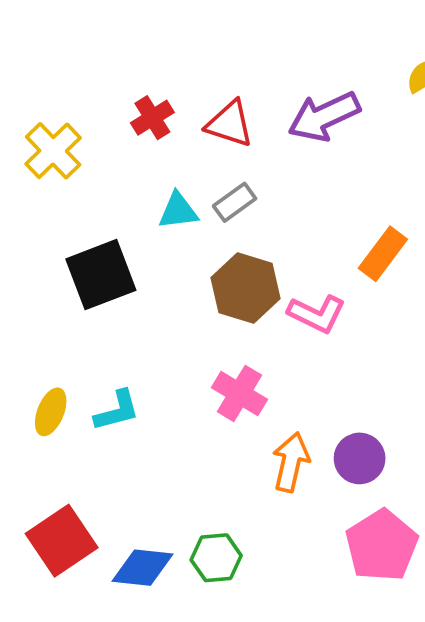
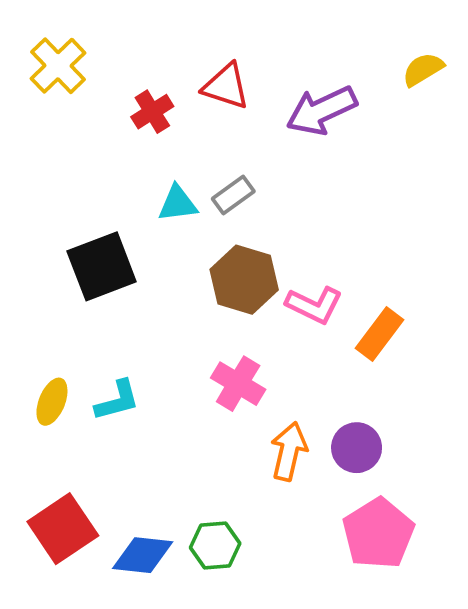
red triangle: (230, 124) -> (226, 86), moved
yellow cross: (53, 151) -> (58, 66), moved
orange rectangle: (383, 254) -> (380, 334), moved

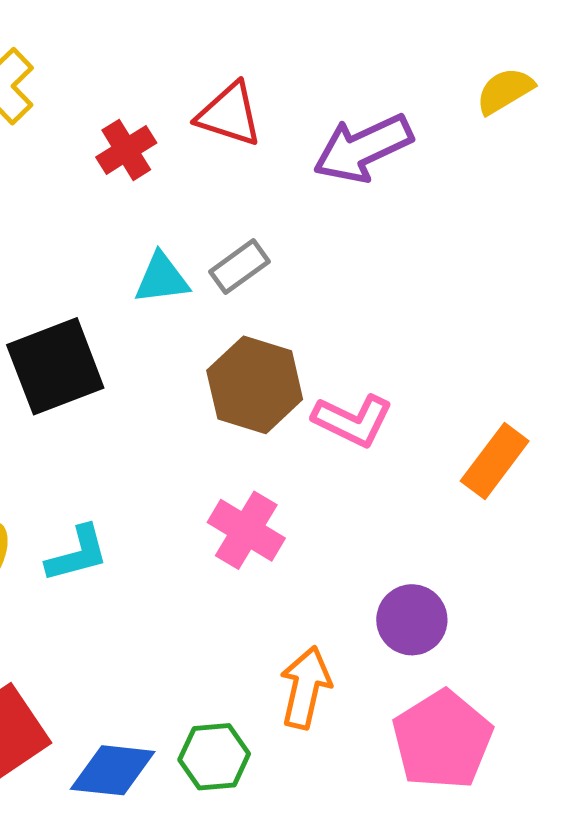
orange rectangle: (380, 334) -> (495, 461), moved
orange arrow: (289, 451) -> (305, 687), moved

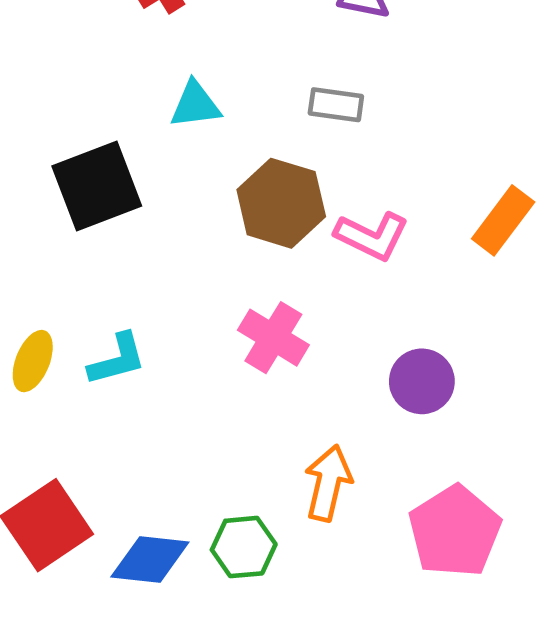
gray rectangle: (239, 267) -> (336, 105), moved, turned 44
orange rectangle: (495, 461) -> (503, 220), moved
purple circle: (412, 620) -> (422, 381), moved

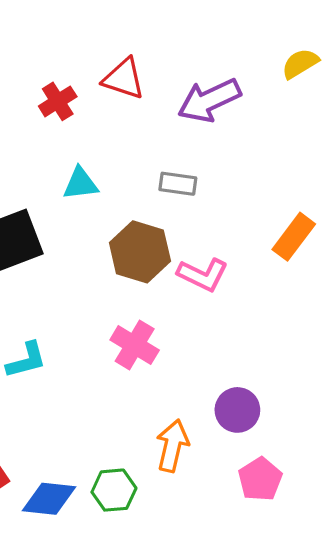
orange rectangle: (503, 220) -> (294, 237), moved
purple circle: (422, 381) -> (237, 410), moved
pink pentagon: (455, 531) -> (260, 479), size x0.7

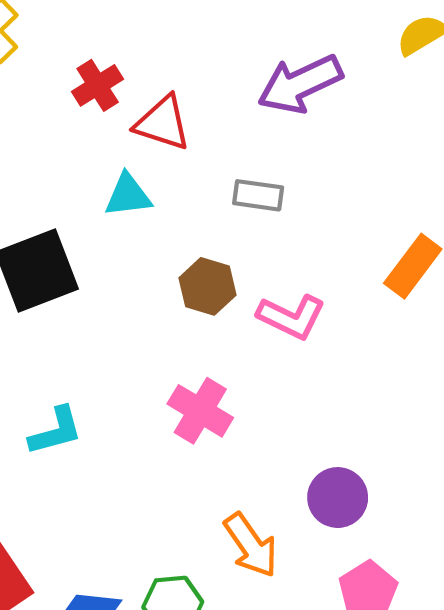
red triangle: (124, 79) -> (163, 123), moved
brown hexagon: (140, 252) -> (207, 286), size x0.7
orange arrow: (172, 446) -> (251, 545), turned 132

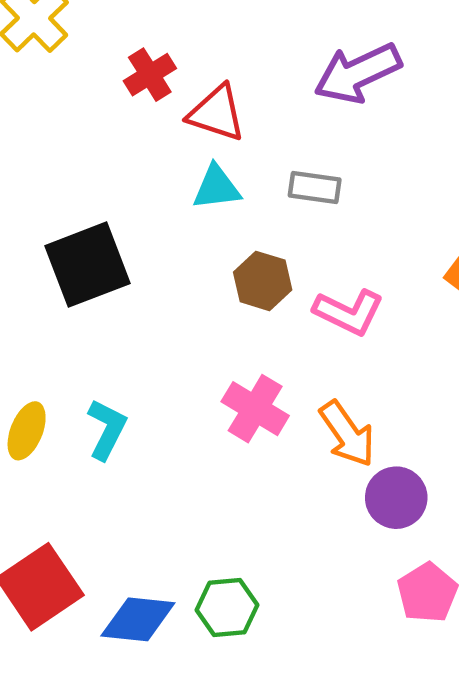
cyan triangle: (128, 195) -> (217, 187), moved
cyan L-shape: (56, 431) -> (107, 429), turned -48
orange arrow: (251, 545) -> (347, 434), moved

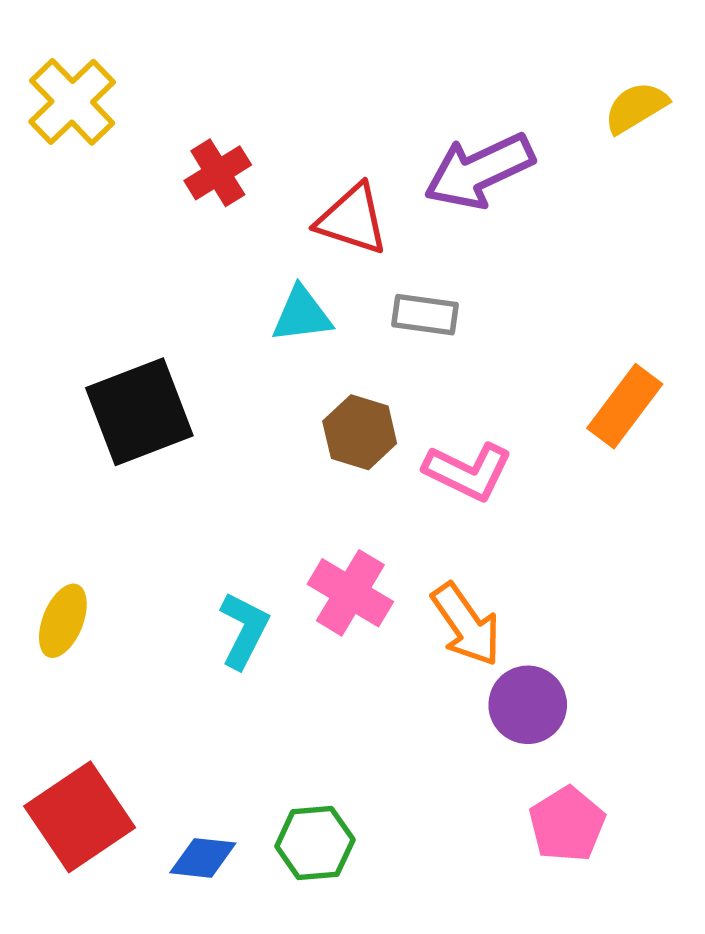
red triangle: (217, 113) -> (352, 219), moved
cyan L-shape: (107, 429) -> (244, 630), moved
blue diamond: (138, 619) -> (203, 858), size x0.7

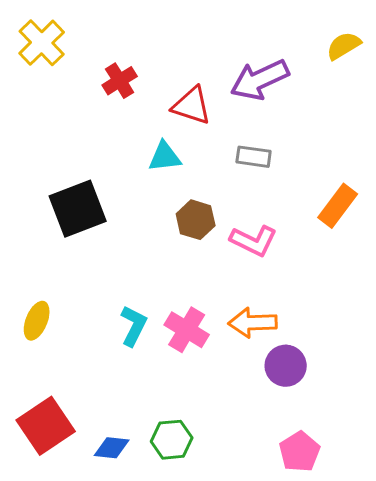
gray rectangle: (425, 315) -> (254, 157), moved
pink cross: (350, 593) -> (187, 330), moved
orange arrow: (466, 625) -> (253, 323), turned 123
pink pentagon: (567, 824) -> (300, 452), moved

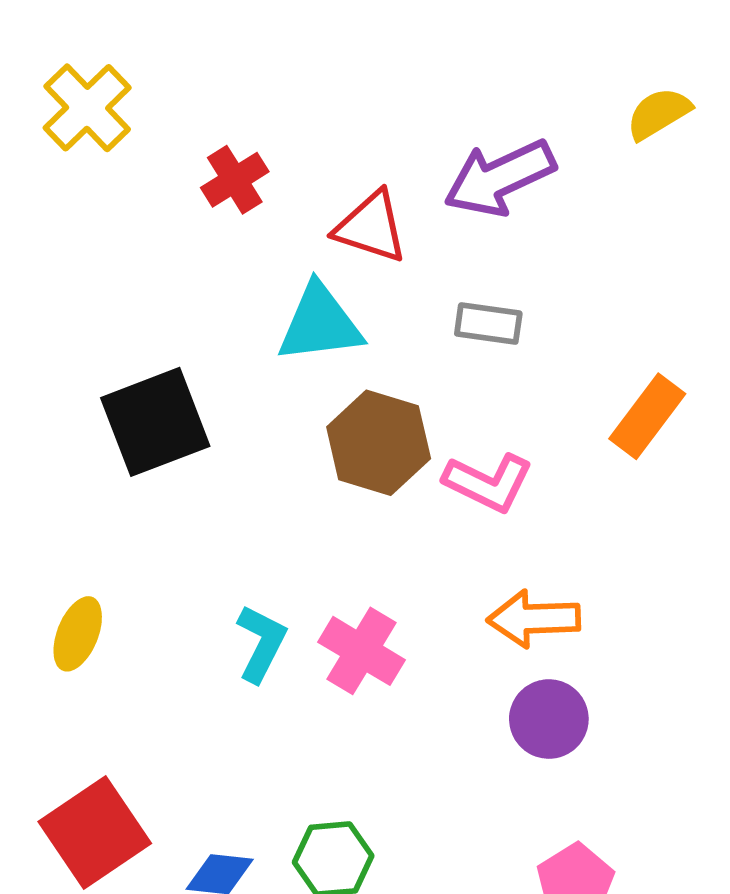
cyan triangle: (165, 157) -> (320, 324), size x1.4
brown hexagon: (196, 220) -> (379, 443), size x1.4
orange arrow: (253, 323) -> (534, 619), moved

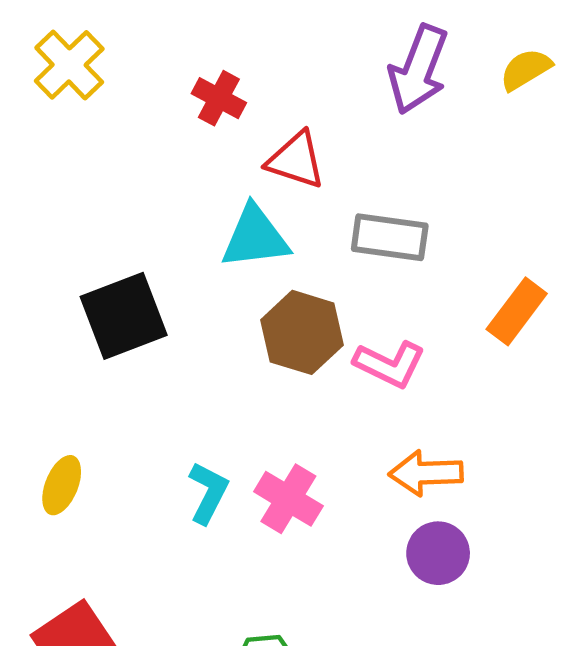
purple arrow: (500, 178) -> (418, 69), moved, turned -44
red cross: (235, 180) -> (219, 98), moved, turned -30
gray rectangle: (488, 324) -> (390, 237), size x1.4

